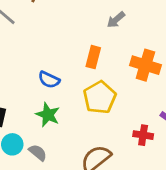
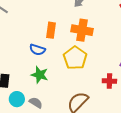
orange rectangle: (93, 57) -> (51, 30), moved
orange cross: (145, 65) -> (82, 30), moved

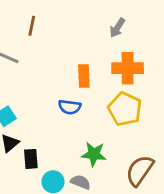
green star: (40, 75) -> (94, 154), moved

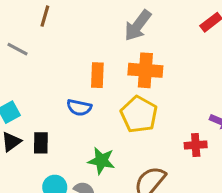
gray arrow: (117, 28) -> (138, 26), size x1.5
black rectangle: (31, 159) -> (41, 143), moved

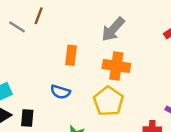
gray line: (17, 49) -> (17, 27), moved
orange rectangle: (97, 75) -> (71, 55), moved

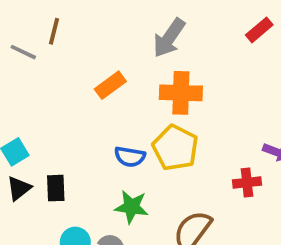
orange rectangle: (71, 55) -> (110, 85), turned 54
blue semicircle: (60, 92) -> (130, 157), moved

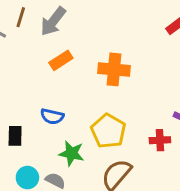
gray arrow: (169, 38) -> (53, 21), moved
yellow pentagon: (175, 148) -> (108, 131), moved
blue semicircle: (130, 157) -> (52, 116), moved

